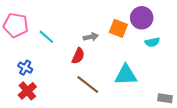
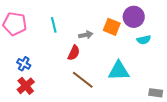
cyan line: (46, 37) -> (54, 25), moved, turned 35

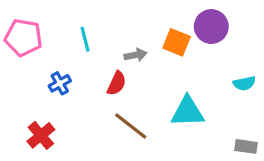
cyan semicircle: (144, 40) -> (244, 83), moved
blue cross: (24, 64) -> (60, 83), moved, turned 32

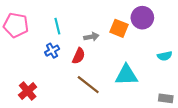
blue cross: (60, 83) -> (52, 51), moved

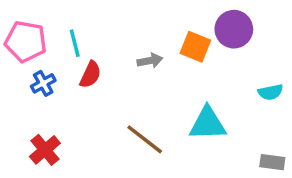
cyan line: (57, 26) -> (75, 43), moved
blue cross: (52, 51) -> (43, 83), moved
red semicircle: (79, 56) -> (90, 75), moved

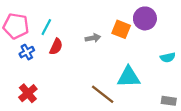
cyan line: (75, 43) -> (46, 27), turned 42
brown line: (145, 139) -> (103, 94), moved

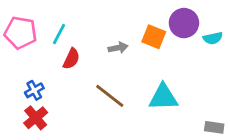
blue cross: (27, 52) -> (34, 90), moved
cyan semicircle: (168, 57) -> (213, 38), moved
brown line: (103, 94) -> (110, 96), moved

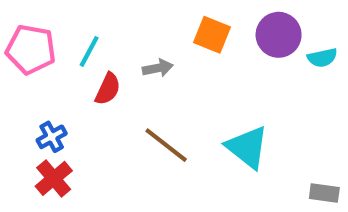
orange square: (154, 37) -> (212, 35), moved
gray arrow: (118, 48) -> (158, 68), moved
cyan triangle: (163, 97) -> (247, 147), turned 40

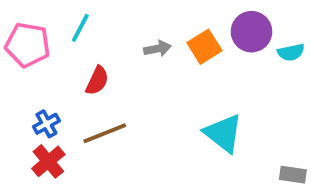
orange square: (212, 35) -> (204, 47), moved, turned 36
cyan line: (89, 51) -> (80, 28), moved
gray arrow: (158, 68) -> (157, 49), moved
brown line: (166, 145) -> (105, 133), moved, turned -60

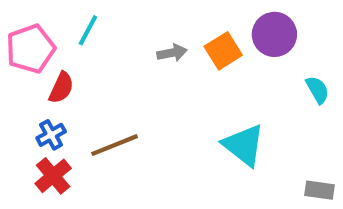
pink pentagon: (28, 45) -> (31, 49), turned -30
cyan semicircle: (291, 52) -> (317, 90), moved, turned -108
red semicircle: (97, 81) -> (61, 88), moved

